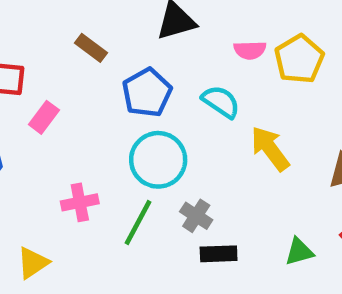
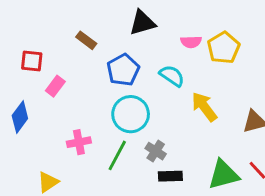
green triangle: (299, 252) -> (224, 175), size x1.6

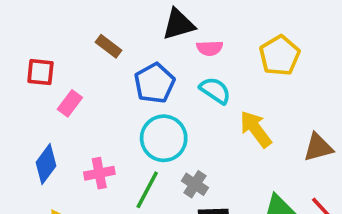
pink semicircle: (191, 42) -> (210, 48), moved
blue diamond: (20, 117) -> (46, 164), moved

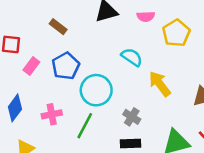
pink semicircle: (210, 48) -> (146, 16), moved
blue pentagon: (154, 83) -> (66, 66), moved
gray cross: (195, 184) -> (132, 117), moved

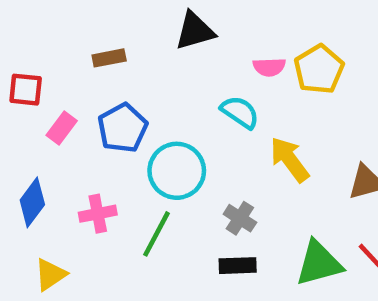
pink semicircle: (146, 16) -> (269, 67), moved
brown rectangle: (58, 27) -> (109, 58), turned -48

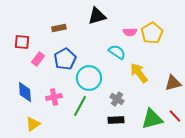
blue diamond: (32, 202) -> (25, 92), turned -40

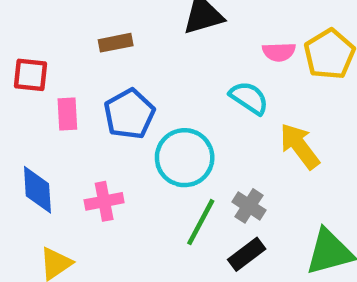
pink rectangle: (38, 59) -> (67, 114), turned -40
green line: (80, 106) -> (201, 222), moved
black rectangle: (116, 120) -> (247, 254), turned -35

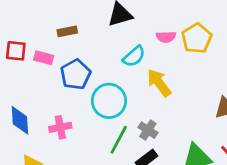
cyan semicircle: (249, 98) -> (134, 56), moved, turned 105
pink rectangle: (67, 114) -> (44, 58), moved, turned -72
yellow arrow: (300, 146) -> (159, 83), moved

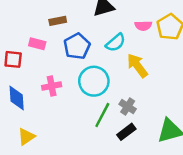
red square: (16, 51) -> (13, 59), moved
blue pentagon: (76, 74) -> (77, 46), moved
pink cross: (60, 127) -> (52, 86), moved

